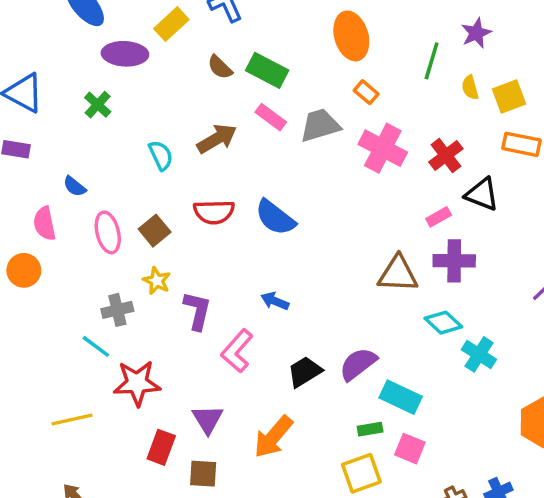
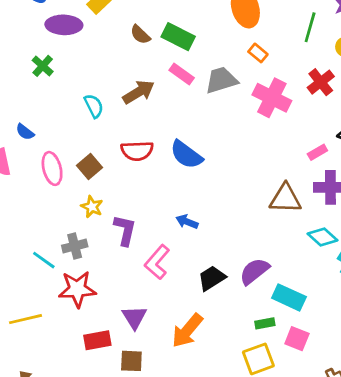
red cross: (446, 155) -> (321, 82), moved
gray cross: (117, 310) -> (75, 246), moved
red rectangle: (161, 447) -> (97, 340), turned 60

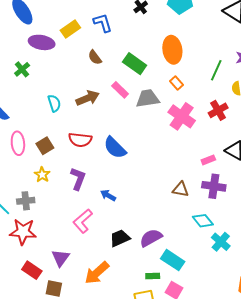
green rectangle: (178, 37) -> (135, 64), moved
brown triangle: (285, 199) -> (181, 189), size x0.7
purple L-shape: (125, 230) -> (78, 179), moved
red rectangle: (97, 340) -> (32, 270), turned 36

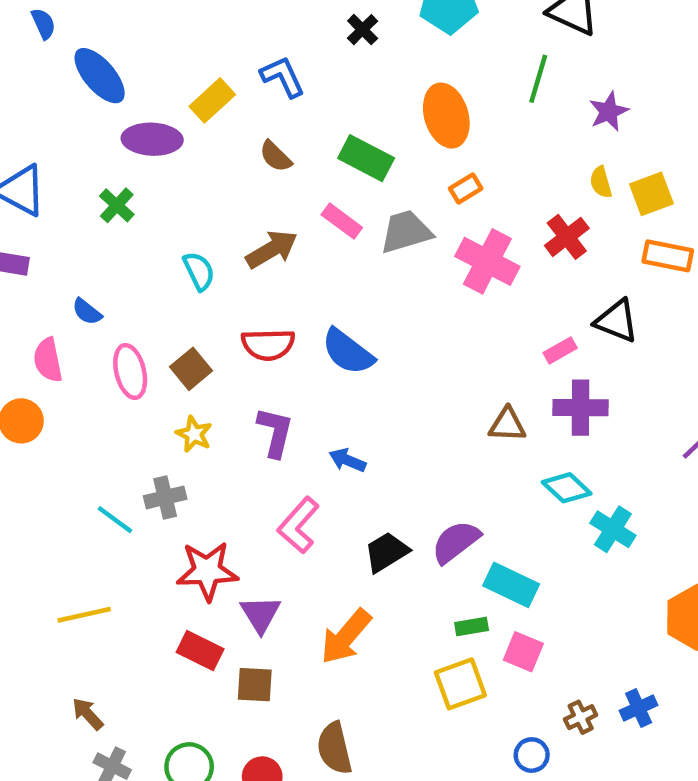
green line: (216, 70) -> (538, 79), moved
orange rectangle: (177, 83) -> (466, 189), turned -72
red star: (23, 232) -> (207, 571), moved

